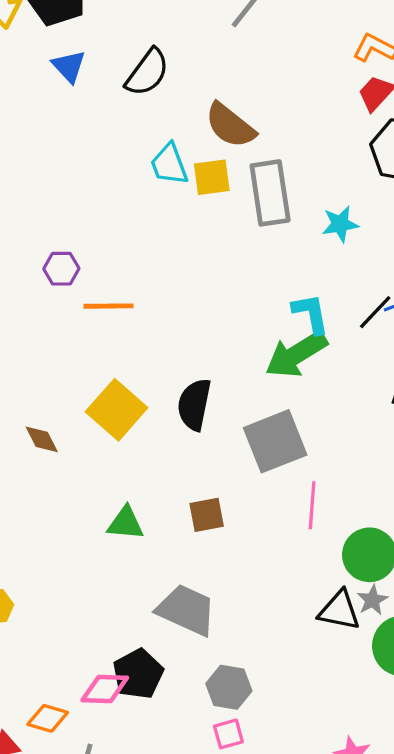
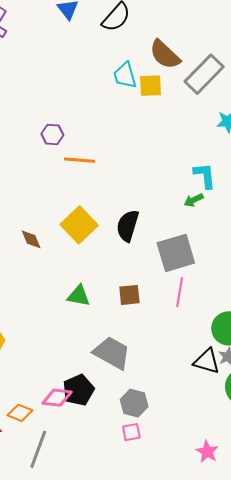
gray rectangle: (270, 193) -> (204, 74), moved, turned 48
green arrow: (296, 354) -> (194, 200), size x0.5
pink line: (312, 505) -> (180, 292), moved

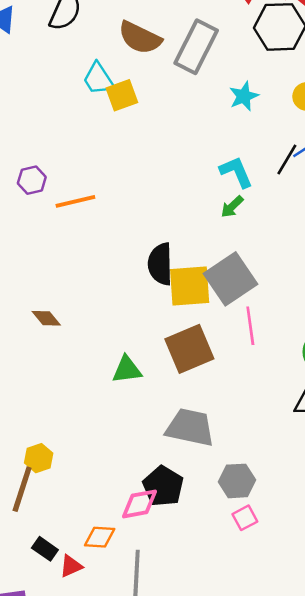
yellow square: (151, 86) -> (122, 95), moved
yellow square: (79, 225) -> (190, 286), moved, turned -33
brown square: (129, 295) -> (189, 349), size x1.6

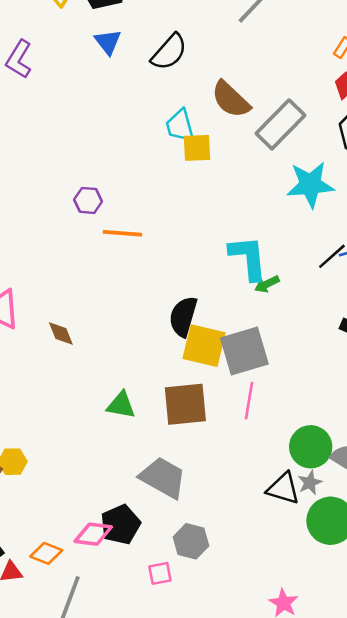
cyan star: (244, 96) -> (310, 185), size x1.6
cyan L-shape: (236, 172) -> (248, 258), moved, size x1.4
pink square: (245, 518) -> (160, 573), moved

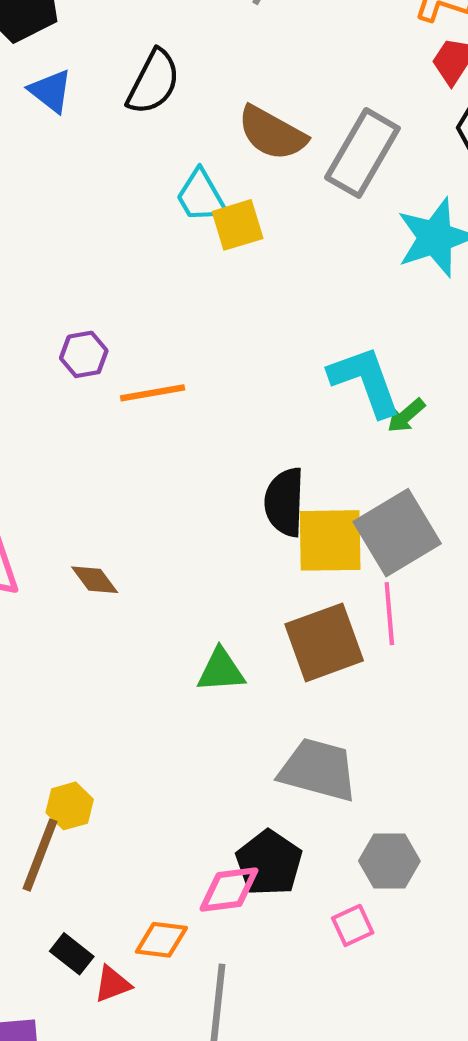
pink line: (249, 401) -> (389, 614), moved

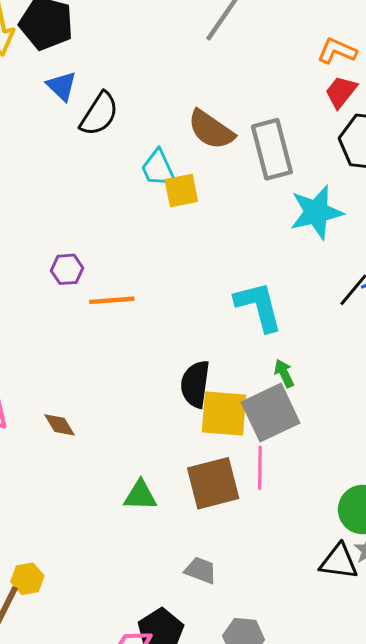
black semicircle: (153, 82) -> (99, 114), moved
gray rectangle: (362, 153) -> (272, 149), turned -50
green arrow: (406, 416) -> (284, 373), moved, turned 100
gray trapezoid: (318, 770) -> (201, 570), size x0.6

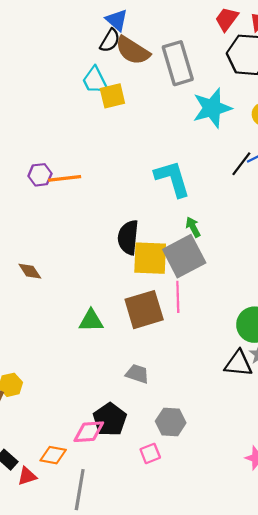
blue triangle: (62, 86) -> (117, 20), moved
black semicircle: (99, 114) -> (110, 40), moved, size x0.7
purple hexagon: (67, 269) -> (40, 175), moved

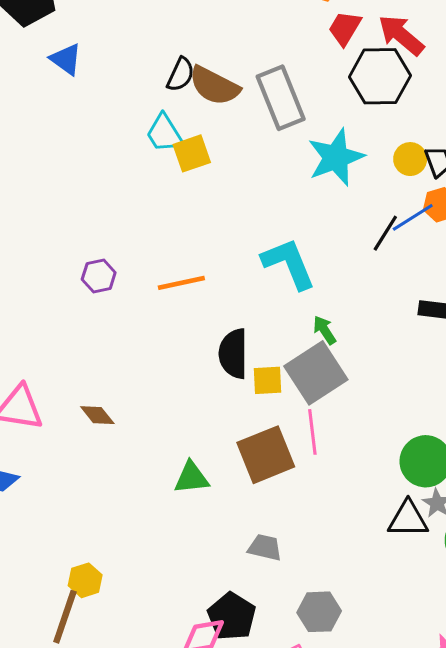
blue triangle: (117, 20) -> (66, 59), moved
orange line: (65, 178) -> (181, 283), moved
yellow square: (150, 258) -> (267, 380), size x0.6

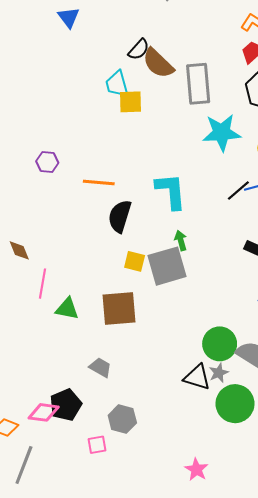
black semicircle: (233, 354) -> (120, 216), moved
pink line: (312, 432) -> (42, 284), moved

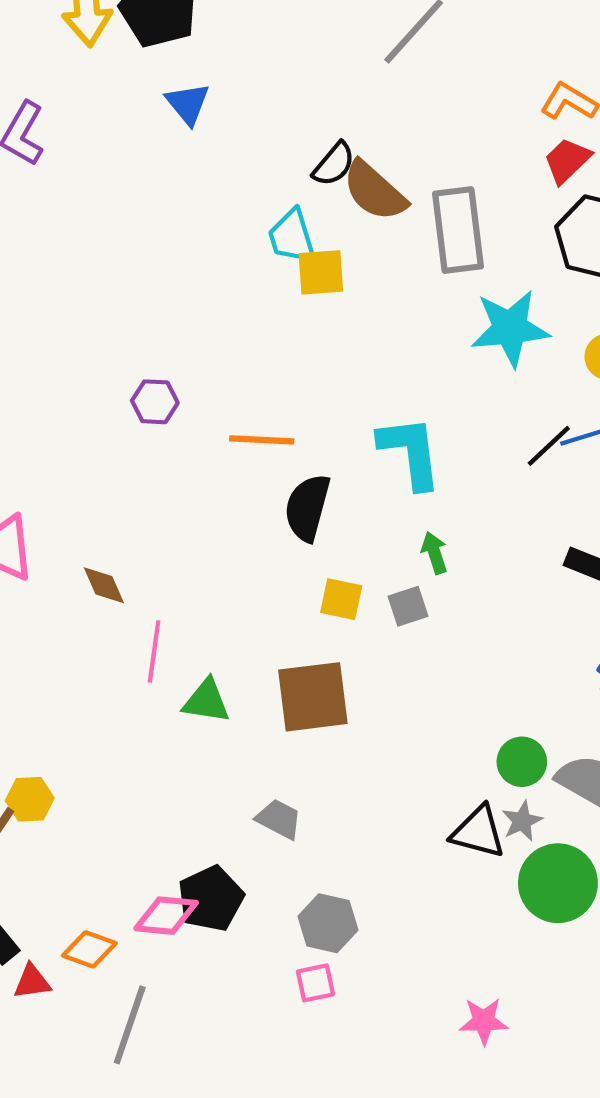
gray square: (167, 266) -> (408, 606), size x0.5
green circle: (220, 344) -> (522, 762), size x0.7
pink square: (97, 445) -> (315, 983), moved
pink star: (196, 469) -> (484, 1021), turned -30

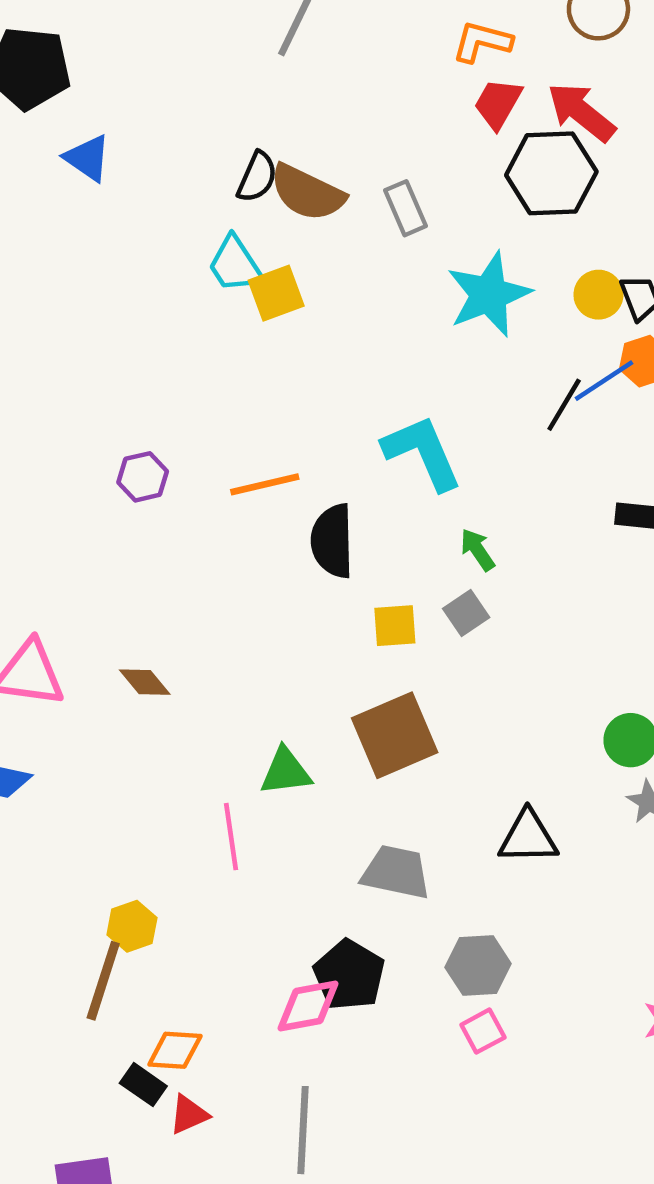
gray rectangle: (458, 230) -> (405, 208), size x0.6
pink line: (154, 651) -> (231, 837), moved
gray trapezoid: (279, 819) -> (396, 872), size x1.4
black triangle: (478, 832) -> (528, 837), moved
orange diamond: (89, 949) -> (175, 1050), moved

